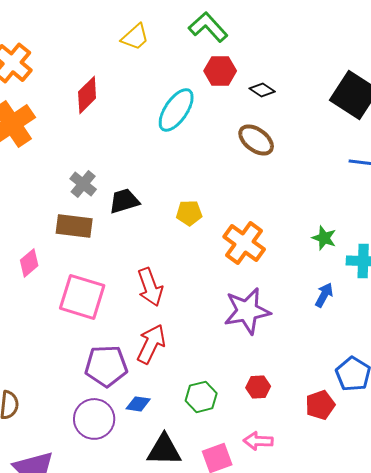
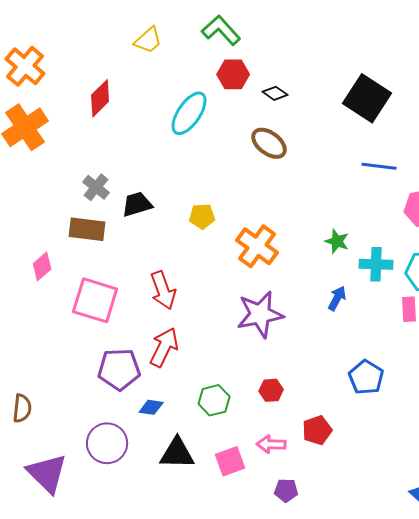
red pentagon: (320, 405) -> (317, 430), moved
purple circle: (94, 419) -> (107, 443), moved

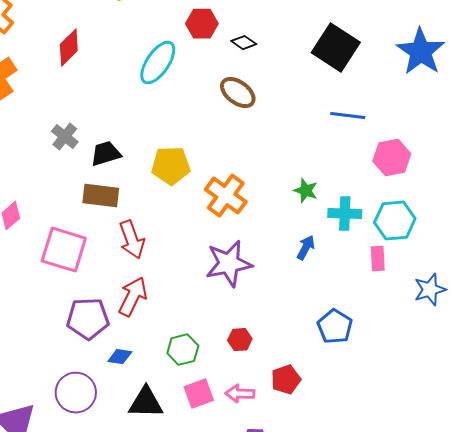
yellow pentagon: (202, 216) -> (171, 166), size x1.5
brown rectangle: (87, 229) -> (101, 196), moved
pink square: (230, 461) -> (199, 394), moved

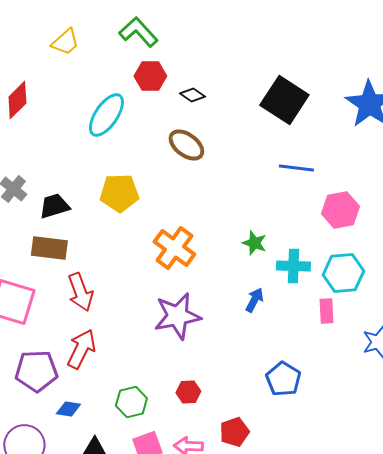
yellow pentagon: (171, 166) -> (119, 193), moved

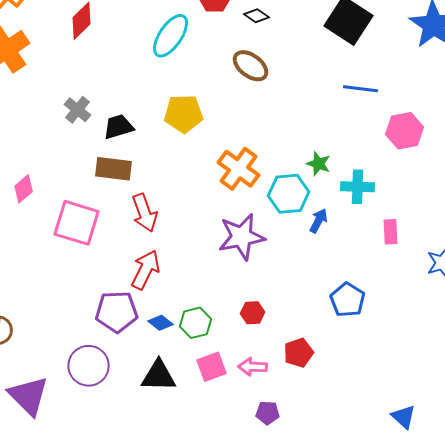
cyan hexagon: (343, 273) -> (289, 194), moved
purple pentagon: (36, 371) -> (117, 312), moved
blue diamond: (68, 409) -> (161, 323), moved, turned 30

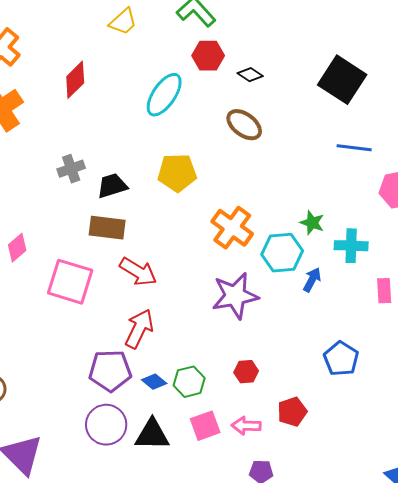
gray cross: (78, 110) -> (71, 169), turned 32
red arrow: (145, 213) -> (138, 272), turned -39
purple circle: (89, 366) -> (106, 425), moved

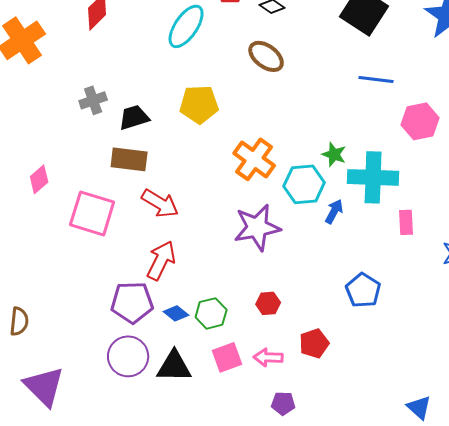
cyan cross: (351, 246) -> (373, 177), size x1.5

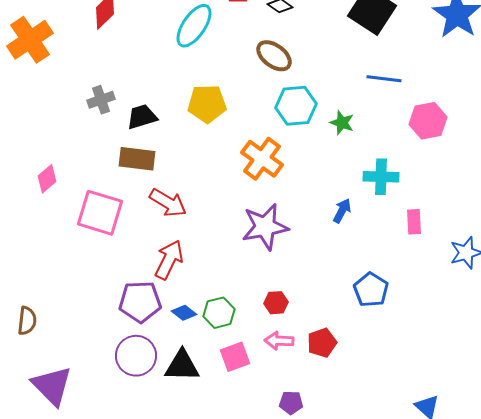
green star: (334, 154) -> (342, 123), moved
cyan cross: (373, 177) -> (381, 177), size x0.7
cyan hexagon: (304, 184) -> (296, 106), moved
pink arrow: (268, 357) -> (279, 341), moved

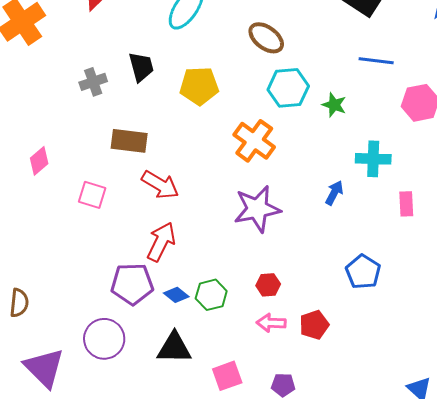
black trapezoid: (142, 117) -> (141, 67), moved, turned 92
pink square: (100, 213) -> (92, 195), size x0.6
purple circle: (136, 356) -> (104, 339), moved
pink square: (235, 357) -> (227, 376), moved

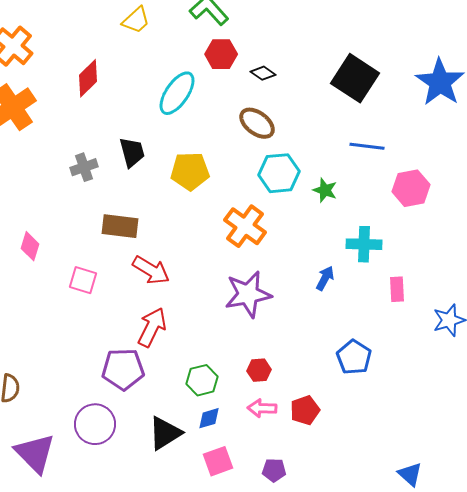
pink diamond: (39, 161) -> (30, 246), turned -32
blue diamond: (176, 295) -> (209, 418), moved, turned -55
black triangle: (174, 348) -> (165, 433), turned -33

